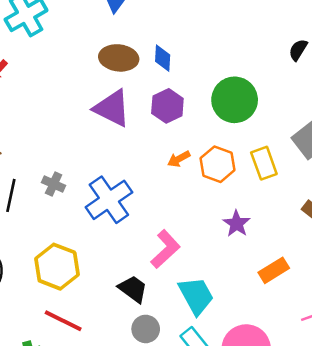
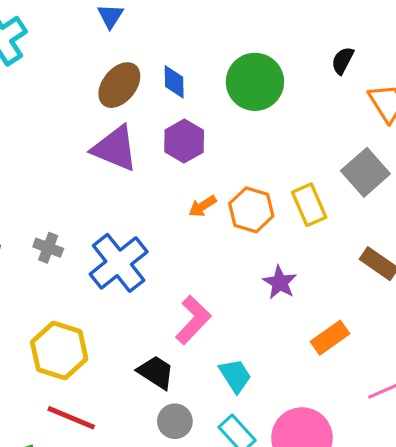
brown ellipse: (119, 58) -> (119, 85), turned -54
green circle: (235, 100) -> (255, 82), moved
cyan trapezoid: (196, 296) -> (235, 376), size x0.7

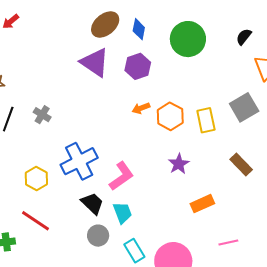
blue cross: (119, 263) -> (79, 161), moved
yellow hexagon: (59, 351) -> (36, 179), size x0.7
cyan trapezoid: (235, 376) -> (122, 213), moved

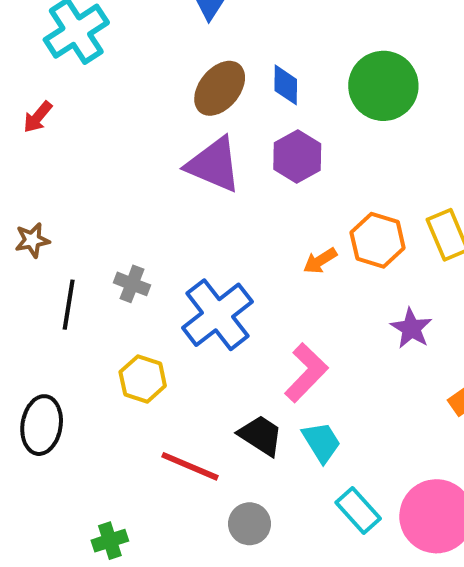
orange arrow: (141, 108) -> (320, 261), moved
blue cross: (79, 161) -> (217, 315), moved
yellow hexagon: (36, 179) -> (143, 379), moved
red line: (36, 221) -> (190, 466), moved
gray circle: (98, 236) -> (249, 524), moved

